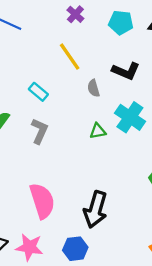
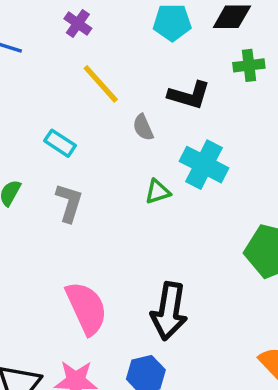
purple cross: (75, 14) -> (78, 24), moved

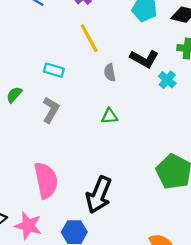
cyan rectangle: (60, 143) -> (54, 70), turned -30
cyan cross: (204, 165) -> (167, 80), moved, size x0.6

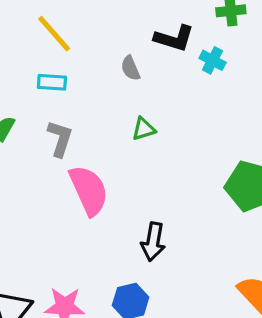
yellow line: (89, 38) -> (54, 34), moved
pink semicircle: (46, 180) -> (89, 190), moved
black arrow: (99, 195) -> (153, 242), size x0.7

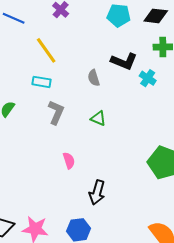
green triangle: (144, 129) -> (98, 118), turned 35
gray L-shape: (60, 138) -> (56, 112), moved
pink semicircle: (89, 190) -> (69, 161), moved, size x0.5

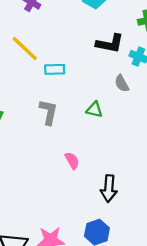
gray semicircle: (94, 78) -> (122, 83), moved
cyan rectangle: (42, 82) -> (55, 69), moved

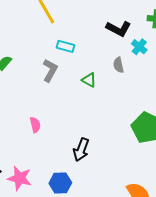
cyan rectangle: (55, 69) -> (66, 46), moved
pink semicircle: (72, 161) -> (35, 125), moved

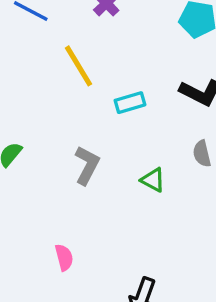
cyan rectangle: (66, 46) -> (130, 103), moved, turned -30

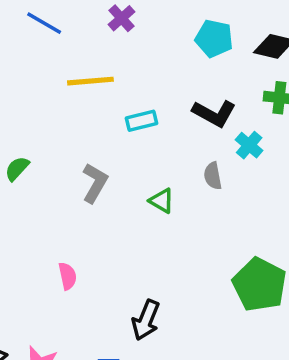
yellow line: (78, 66) -> (90, 81), turned -66

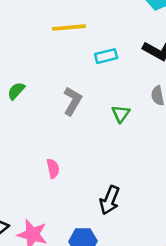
green triangle: (162, 201) -> (121, 114), turned 36

